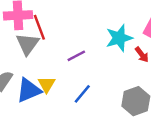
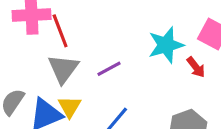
gray triangle: (28, 44) -> (63, 69), moved

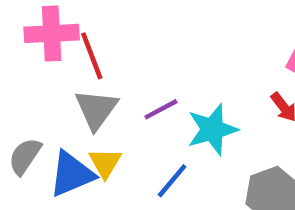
cyan star: (166, 45) -> (212, 129), moved

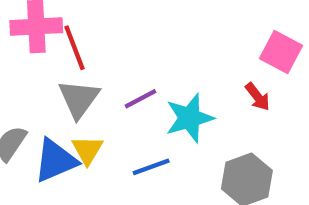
blue line: (172, 181) -> (151, 167), turned 30

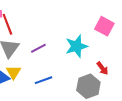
red arrow: (258, 97) -> (102, 68), moved
cyan star: (189, 118) -> (76, 46), moved

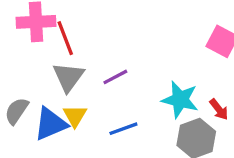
cyan star: (76, 46) -> (180, 100), moved, turned 30

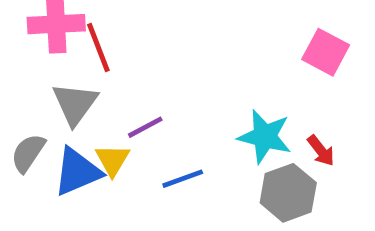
gray triangle: (68, 77) -> (75, 104), moved
purple line: (115, 77) -> (145, 127), moved

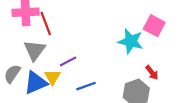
cyan star: (265, 137) -> (131, 41), moved

